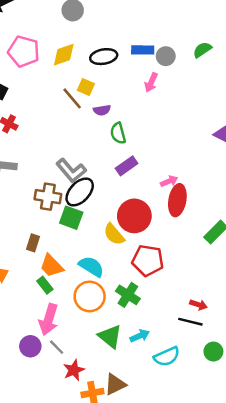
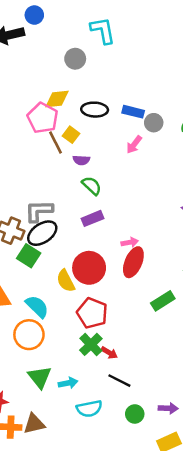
pink pentagon: (24, 51) -> (43, 118), moved
green semicircle: (118, 133) -> (92, 186), turned 135
gray L-shape: (71, 171) -> (39, 211), turned 116
green cross: (128, 295) -> (91, 344), moved
red arrow: (198, 305) -> (109, 353), moved

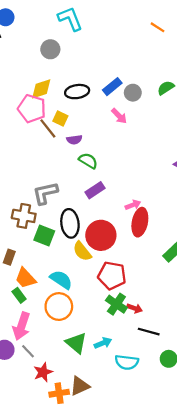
blue rectangle: (133, 112) -> (112, 87), turned -42
pink arrow: (134, 145) -> (119, 116), turned -70
black ellipse: (42, 233) -> (70, 223), moved, turned -52
cyan semicircle: (89, 409) -> (127, 362), turned 30

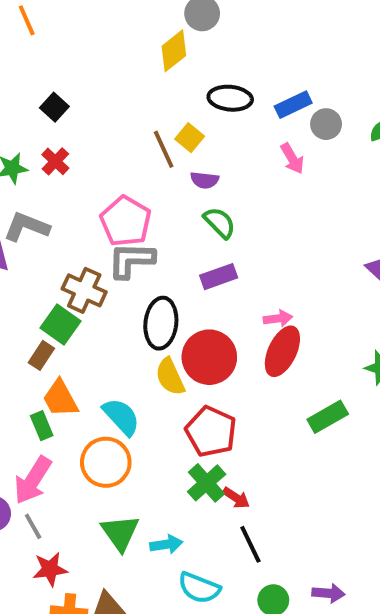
yellow diamond: (41, 89) -> (174, 51), moved, turned -35
pink pentagon: (32, 109) -> (126, 221), moved
green square: (44, 235) -> (60, 325), moved
black line: (149, 332) -> (250, 544), turned 35

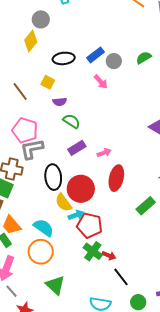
brown line: (164, 149) -> (20, 92), moved
pink arrow: (278, 318) -> (104, 153), moved
cyan arrow: (166, 544) -> (76, 215), moved

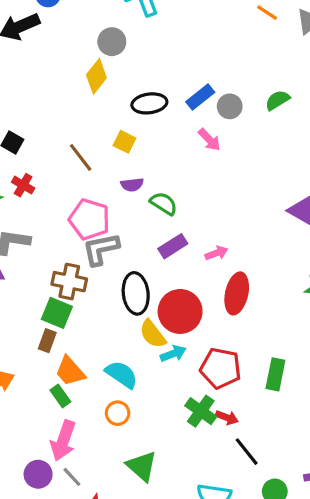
purple semicircle: (60, 102) -> (132, 185), moved
green rectangle: (146, 206) -> (275, 374), moved, turned -36
red pentagon: (90, 225) -> (221, 368), moved
orange circle: (41, 252) -> (118, 413), size x0.6

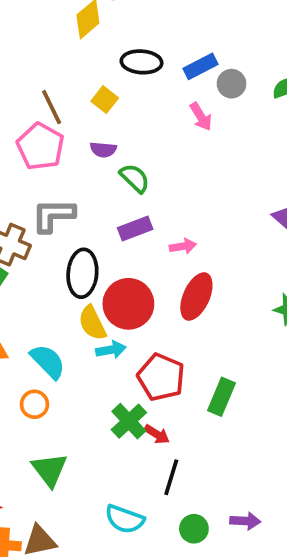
pink pentagon: (89, 219) -> (40, 146), moved
black line: (247, 452) -> (171, 477), turned 44

